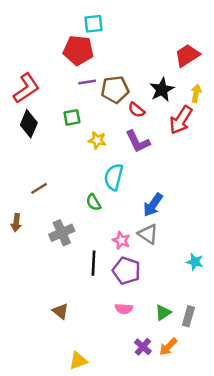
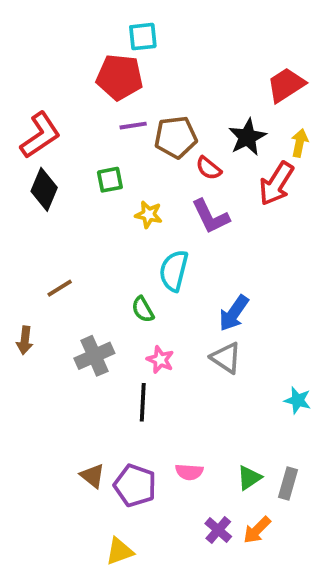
pink star: (121, 240) -> (160, 360), moved
purple pentagon: (126, 271) -> (135, 485), moved

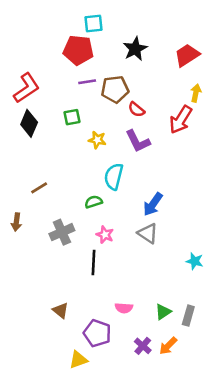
black star: (247, 137) -> (135, 49), moved
green semicircle: (143, 309) -> (93, 202), turned 102
purple pentagon: (135, 485) -> (97, 333), moved

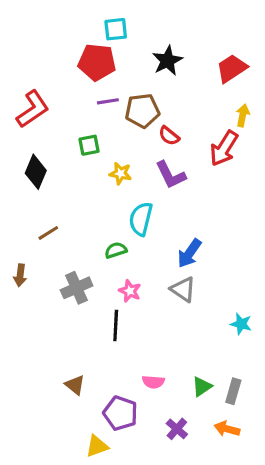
black diamond: (29, 123) -> (36, 172), moved
orange arrow: (168, 346) -> (227, 429), moved, turned 60

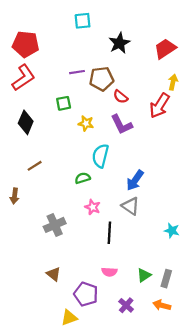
red pentagon: (97, 62) -> (26, 44), moved
gray cross: (77, 288) -> (55, 225), moved
black line: (116, 325) -> (109, 233), moved

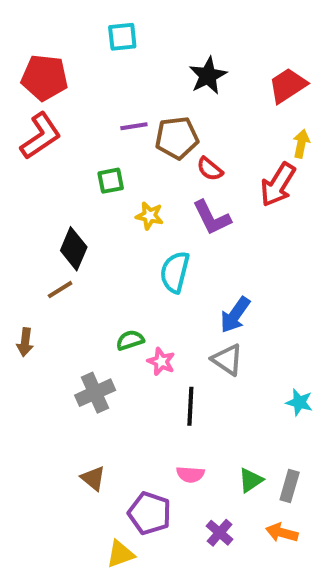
cyan square: (83, 21) -> (122, 37), moved
black diamond: (26, 122) -> (74, 249), moved
green semicircle: (83, 178) -> (130, 340), moved

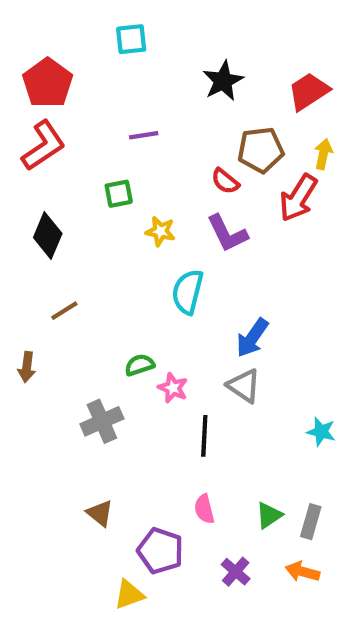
red pentagon: (44, 78) -> (48, 83), turned 30
brown pentagon: (177, 138) -> (261, 150), moved
black diamond: (74, 249) -> (48, 235), moved
pink semicircle: (190, 474) -> (204, 509), turned 72

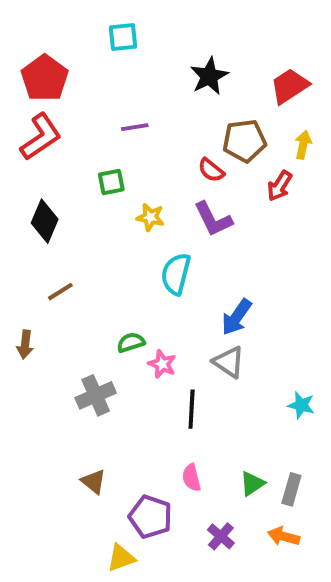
red arrow: (298, 198) -> (280, 186), size x0.7

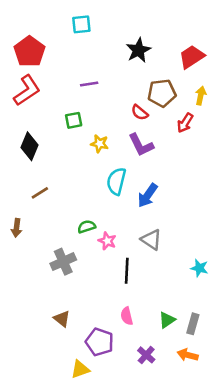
blue arrow: (237, 317) -> (147, 195), moved

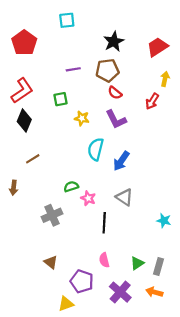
red L-shape: (27, 90) -> (22, 91), moved
brown pentagon: (162, 93) -> (107, 70), moved
purple cross: (146, 355) -> (120, 292), size x1.5

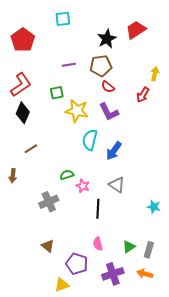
red trapezoid: (157, 47) -> (136, 30), moved
yellow star: (82, 118) -> (77, 111), size x1.6
purple cross: (120, 292) -> (113, 274), turned 30

